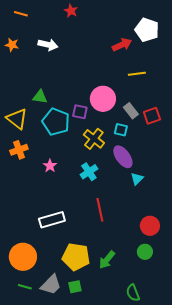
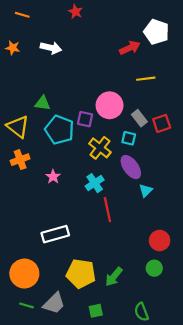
red line: (100, 210) -> (107, 210), moved
green square: (75, 287) -> (96, 311), moved

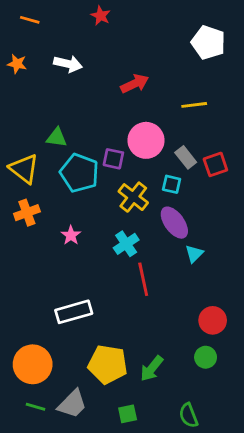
red arrow: (130, 48) -> (135, 84), moved

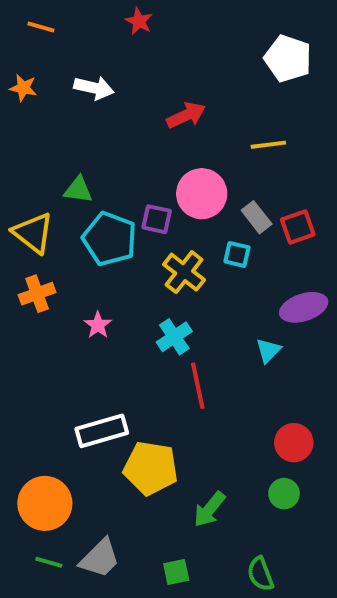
purple ellipse: (174, 223) -> (304, 307), moved, turned -72
yellow pentagon: (108, 364) -> (151, 468), moved

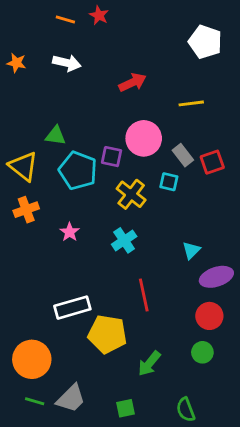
orange line: (41, 27) -> (65, 19), moved
purple ellipse: (304, 307) -> (216, 277), moved
red line: (198, 386) -> (144, 295), moved

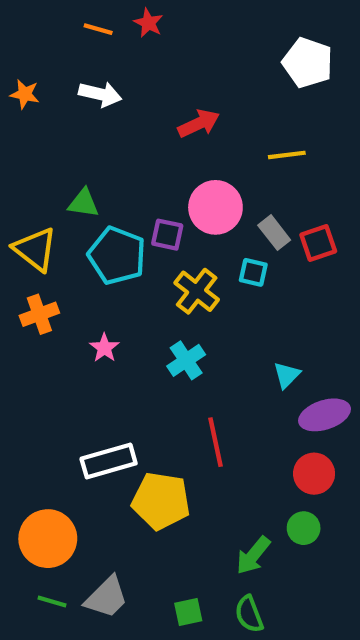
green arrow: (149, 364) -> (253, 555), moved
green semicircle: (186, 410) -> (249, 614), moved

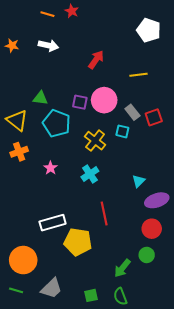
red arrow: (199, 124) -> (96, 60), turned -30
purple square: (167, 235) -> (80, 102), moved
green line: (52, 601) -> (16, 290), moved

